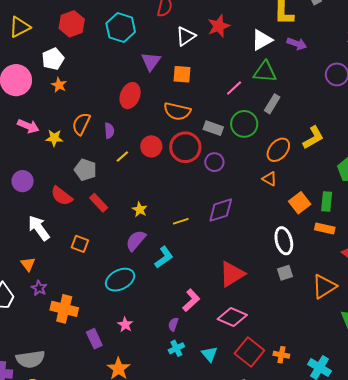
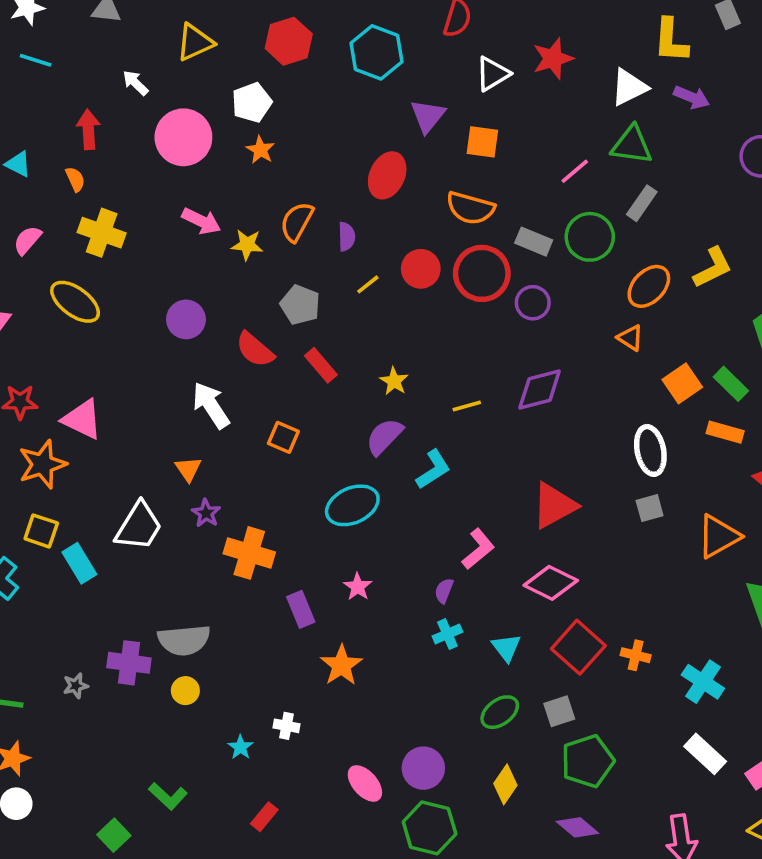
green rectangle: (327, 202) -> (731, 384), turned -54

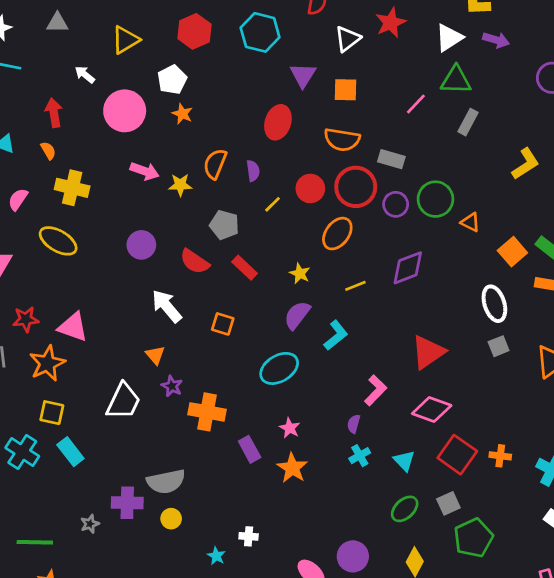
green circle: (590, 237) -> (435, 199), moved
orange ellipse: (649, 286) -> (337, 234), moved
cyan rectangle: (79, 563) -> (70, 452), moved
orange star: (341, 665) -> (292, 468), moved

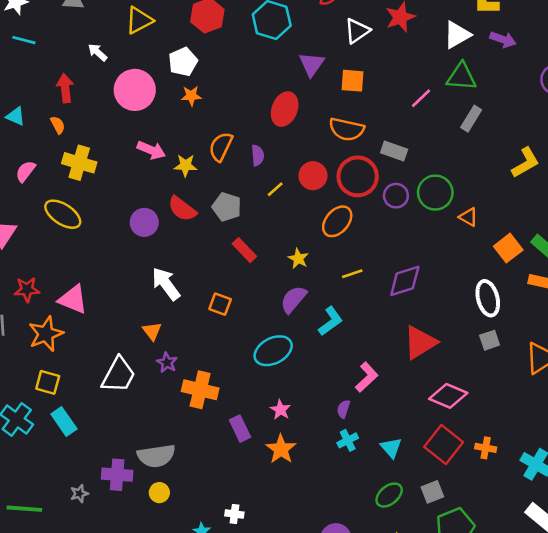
orange star: (182, 114) -> (191, 96), turned -30
red semicircle: (195, 262) -> (182, 209), moved
purple diamond: (408, 268) -> (405, 281), moved
pink diamond: (432, 409) -> (448, 396), moved

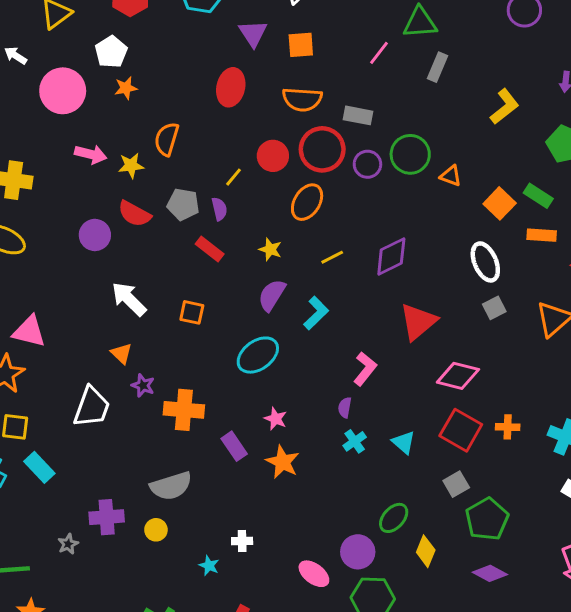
purple semicircle: (258, 155) -> (219, 209), moved
gray semicircle: (156, 456) -> (171, 486), moved
green ellipse: (389, 495) -> (394, 518), moved

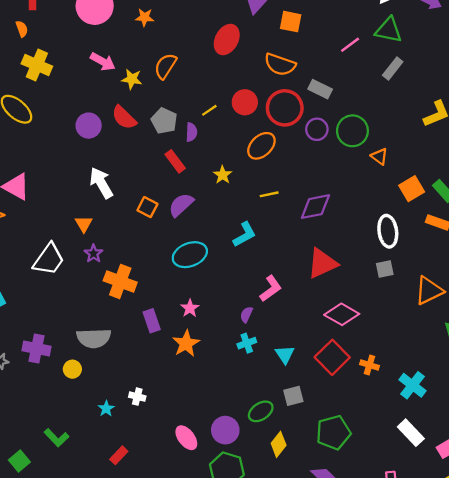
purple semicircle: (272, 295) -> (181, 205), moved
gray square: (456, 484) -> (293, 396), moved

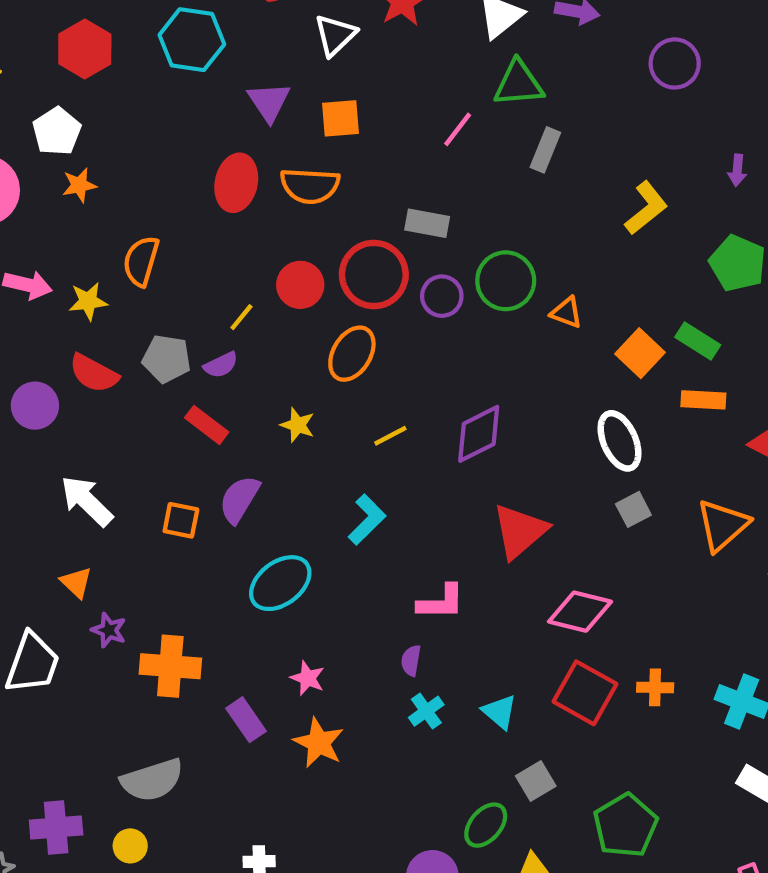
orange semicircle: (280, 64) -> (310, 186), moved
purple semicircle: (191, 132) -> (221, 365), turned 78
pink L-shape: (271, 289) -> (441, 602), turned 52

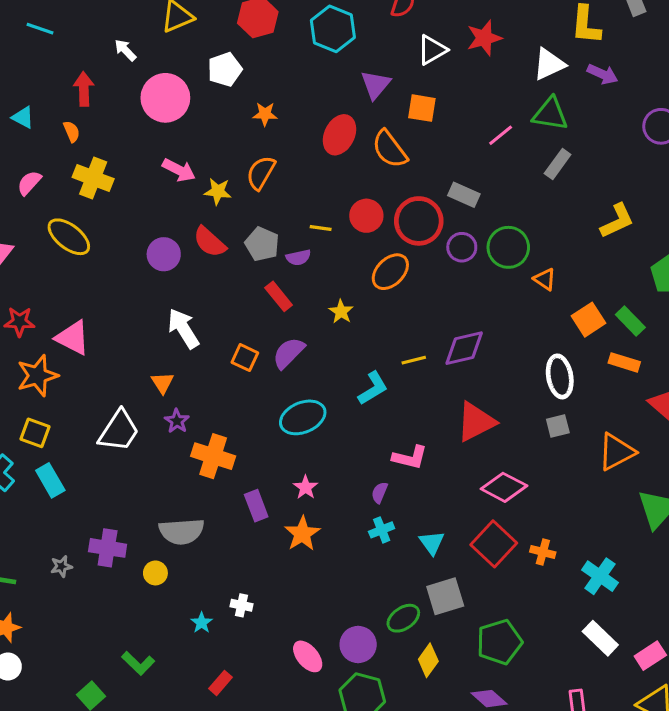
orange star: (79, 185) -> (265, 114), moved
orange semicircle: (310, 186) -> (390, 149), turned 36
yellow line: (241, 317) -> (321, 228), turned 45
yellow line: (390, 436) -> (414, 360), moved
gray square: (536, 781) -> (445, 596), size x1.4

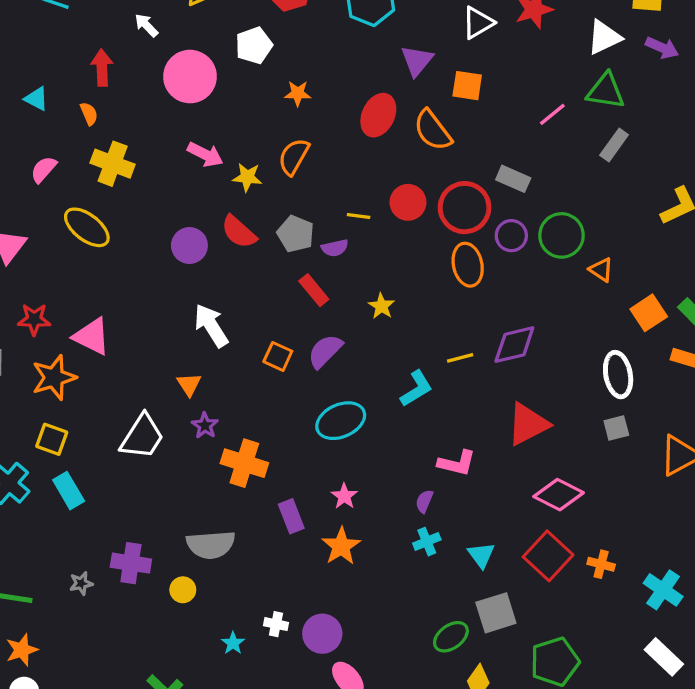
orange ellipse: (390, 272) -> (468, 265), moved, turned -57
purple circle: (358, 644) -> (322, 634), moved

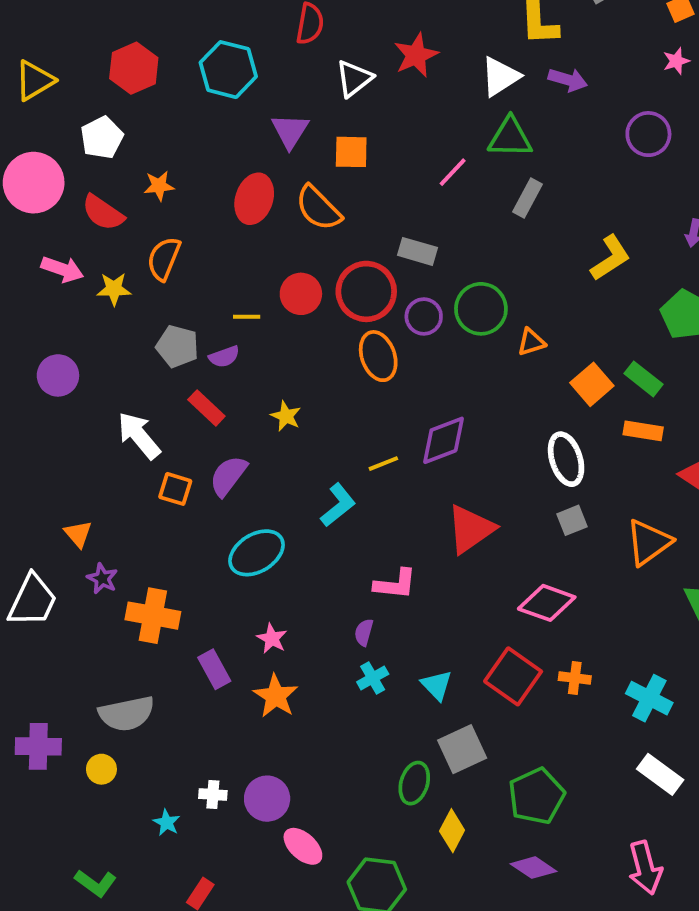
red semicircle: (239, 232) -> (103, 213), moved
orange triangle: (601, 270) -> (531, 342), turned -44
white arrow: (211, 325) -> (139, 436), moved
pink diamond: (559, 495) -> (547, 603), moved
green ellipse: (451, 637) -> (414, 783), turned -30

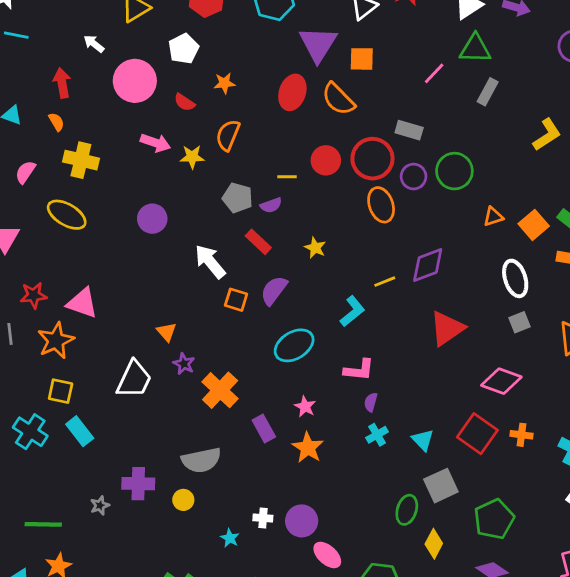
purple triangle: (290, 131) -> (318, 44), size x1.4
red semicircle: (103, 213) -> (184, 102), size x0.7
orange triangle: (531, 342) -> (493, 217), moved
pink L-shape: (395, 584) -> (359, 370), moved
orange cross: (153, 616) -> (220, 390), turned 33

